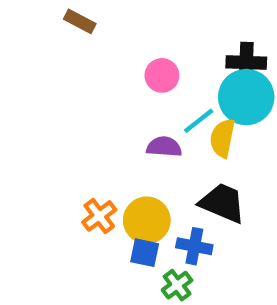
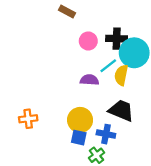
brown rectangle: (80, 21) -> (67, 12), moved
black cross: (246, 62) -> (117, 39), moved
orange cross: (99, 216) -> (28, 119), moved, turned 30

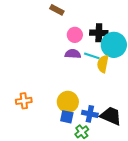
cyan line: (108, 66) -> (92, 56), turned 56
purple semicircle: (89, 80) -> (73, 54), moved
black trapezoid: (121, 111) -> (111, 116), moved

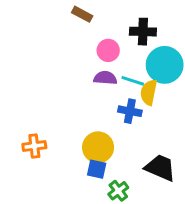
black cross: (99, 33) -> (143, 32), moved
blue cross: (90, 114) -> (130, 111), moved

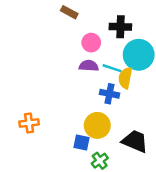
yellow circle: (98, 147) -> (97, 125), moved

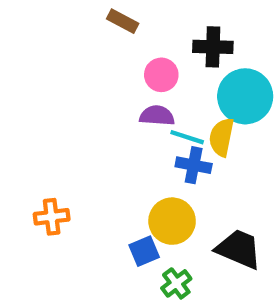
cyan line: (112, 68) -> (187, 137), moved
blue square: (81, 142) -> (144, 251), turned -35

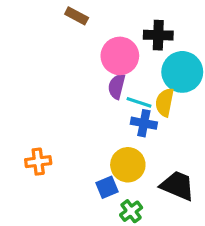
brown rectangle: (123, 21) -> (77, 16), moved
pink circle: (161, 75) -> (120, 56), size x1.5
purple semicircle: (157, 116) -> (117, 86), turned -80

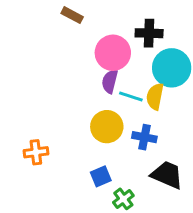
blue cross: (144, 123) -> (144, 137), moved
yellow circle: (128, 165) -> (107, 127), moved

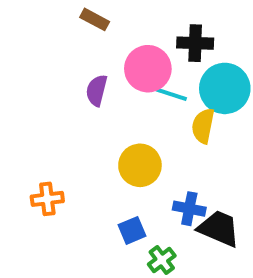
purple semicircle: (110, 81) -> (97, 90), moved
cyan line: (131, 96) -> (172, 94), moved
blue cross: (144, 137) -> (189, 209), moved

